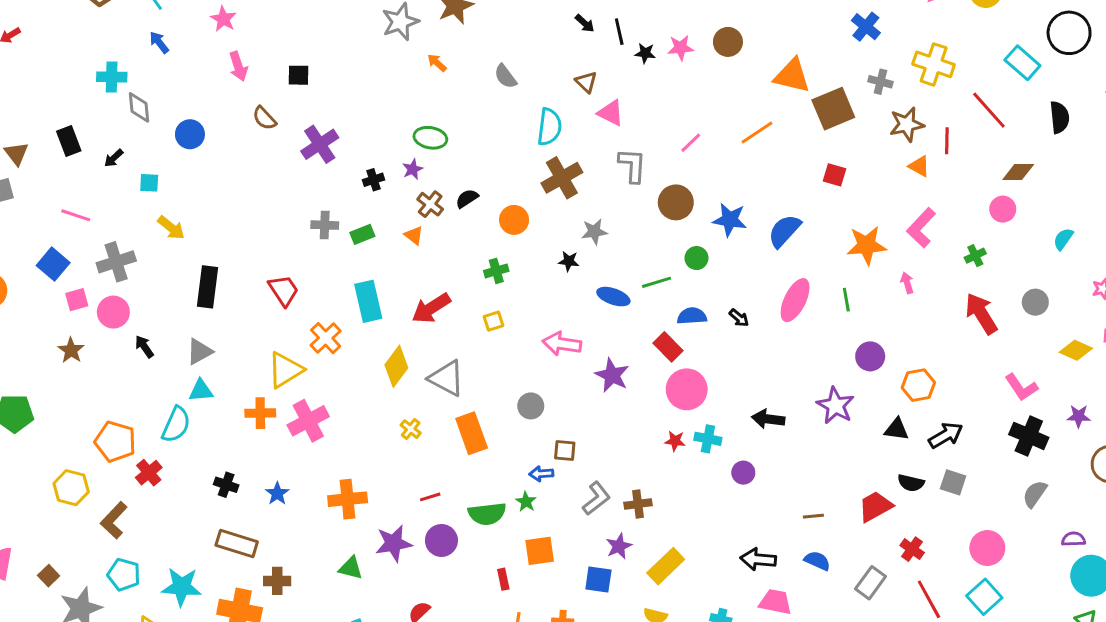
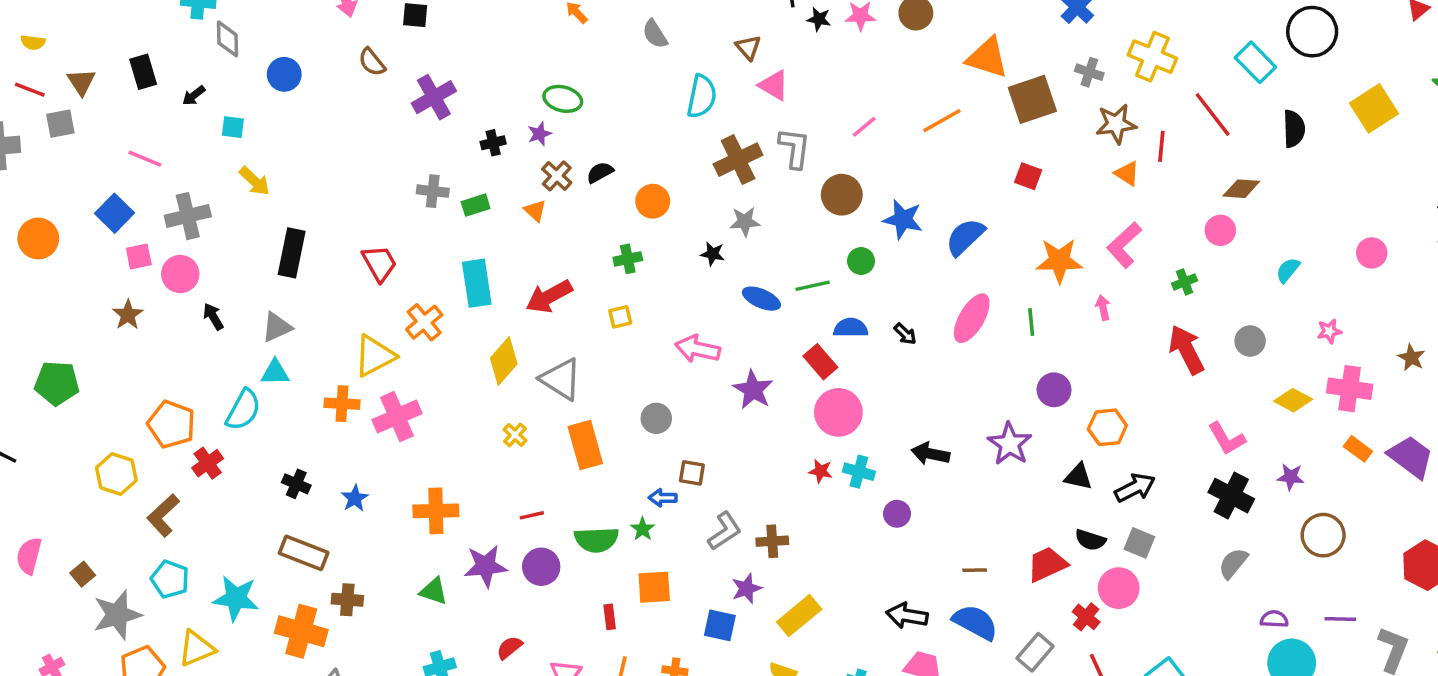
brown cross: (562, 178) -> (738, 160), moved
pink circle: (987, 548) -> (1119, 588), moved
blue semicircle: (817, 561) -> (975, 622), size x1.5

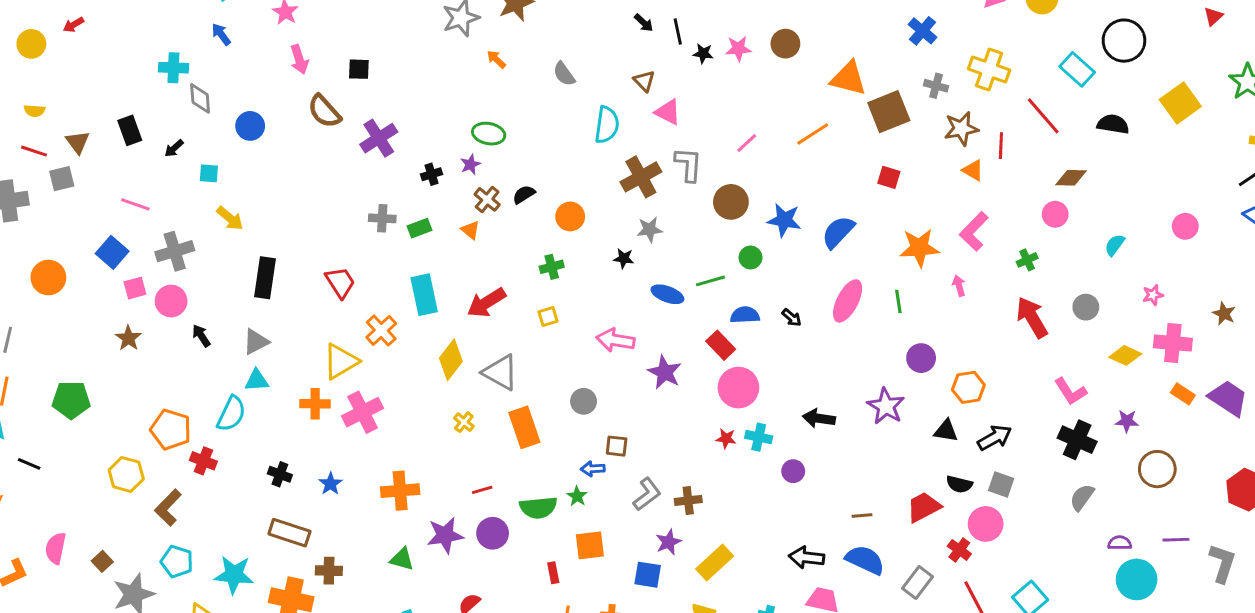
brown semicircle: (372, 62) -> (324, 111), size x1.4
black semicircle: (1294, 129) -> (1113, 124), turned -76
red cross: (208, 463) -> (203, 461), turned -30

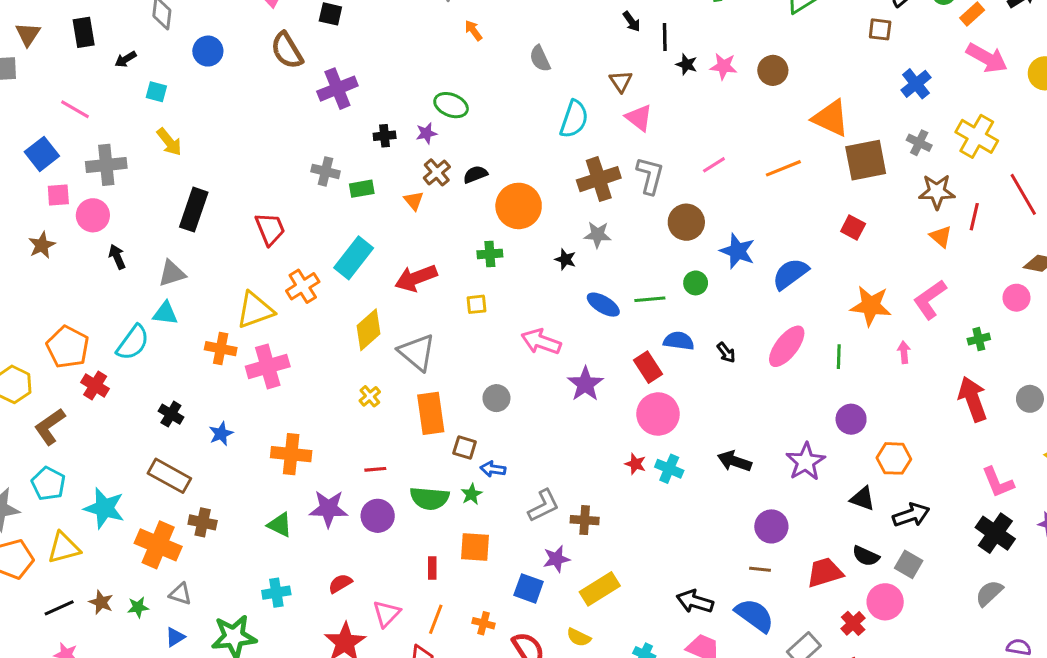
orange circle: (570, 216) -> (519, 206), size x1.5
cyan rectangle: (424, 295) -> (354, 258), turned 39
brown square: (617, 446) -> (465, 448), moved
purple circle: (793, 471) -> (771, 526), moved, size x1.4

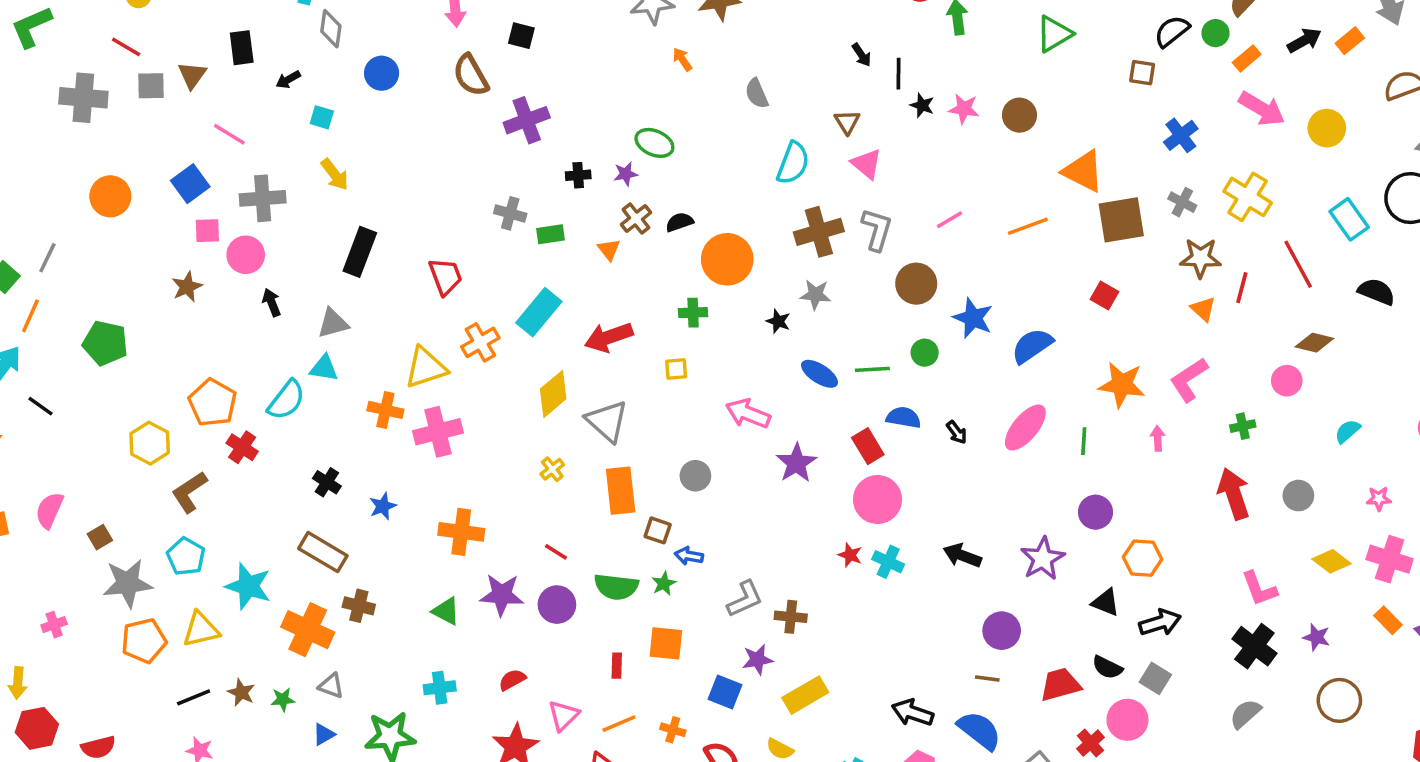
brown triangle: (28, 34) -> (192, 75), moved
red line: (375, 469) -> (556, 552), turned 35
orange line: (436, 619) -> (619, 724), turned 44

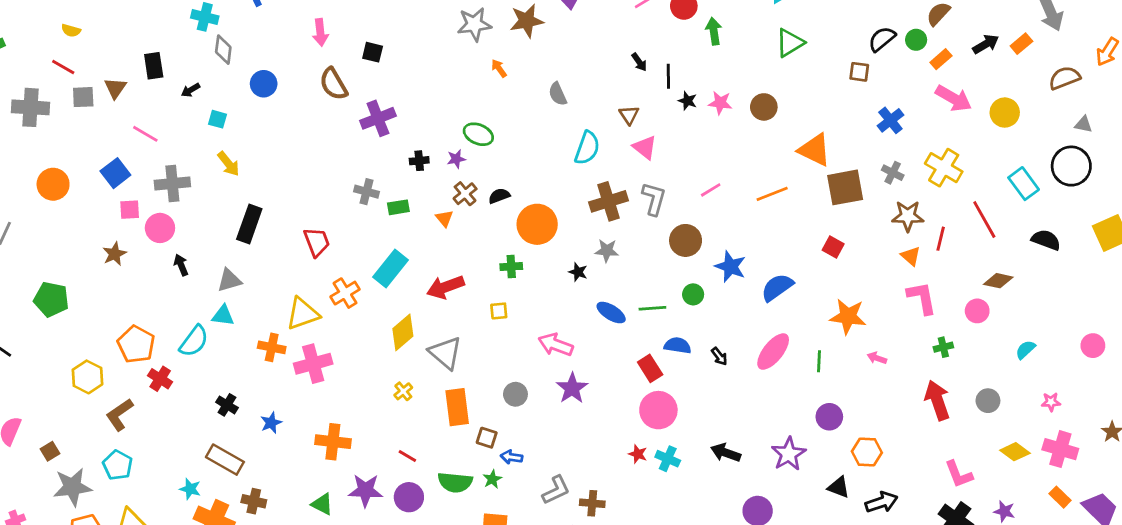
pink L-shape: (1189, 380) -> (922, 298), moved, turned 114
pink arrow: (1158, 438) -> (877, 358), turned -66
purple star: (796, 463) -> (572, 388), moved
cyan star: (248, 586) -> (190, 489), moved, size x0.6

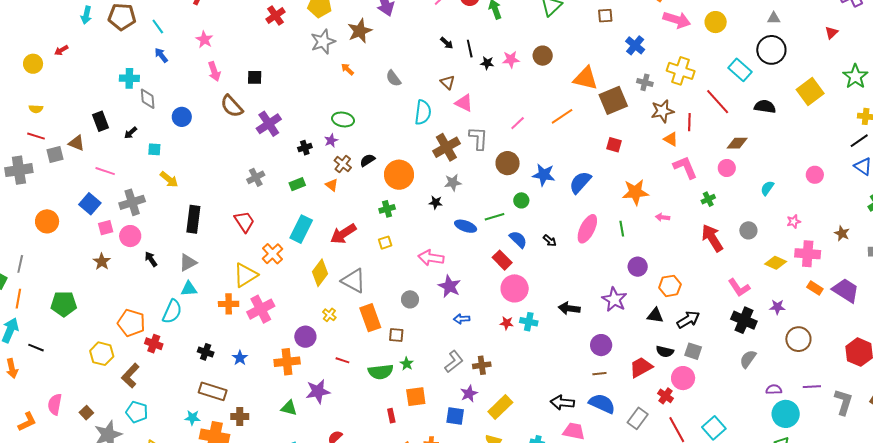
brown triangle: (115, 88) -> (77, 143), turned -30
gray cross: (366, 192) -> (256, 177), moved, turned -30
blue semicircle: (678, 346) -> (518, 239), turned 48
blue arrow: (512, 457) -> (462, 319), moved
purple circle: (409, 497) -> (305, 337), moved

